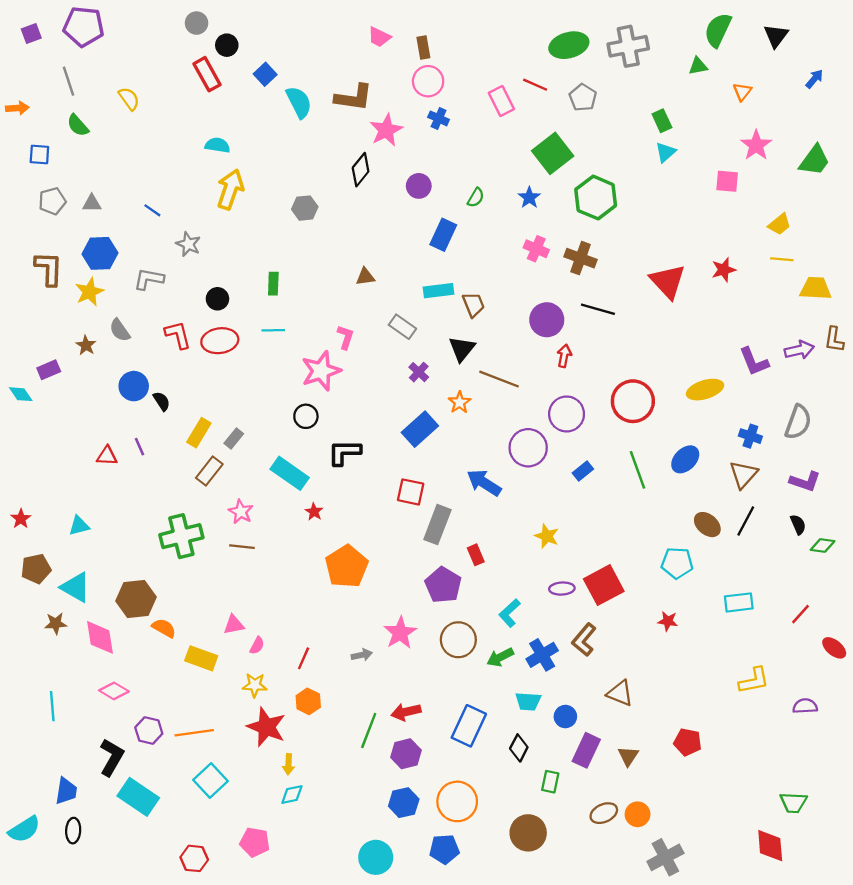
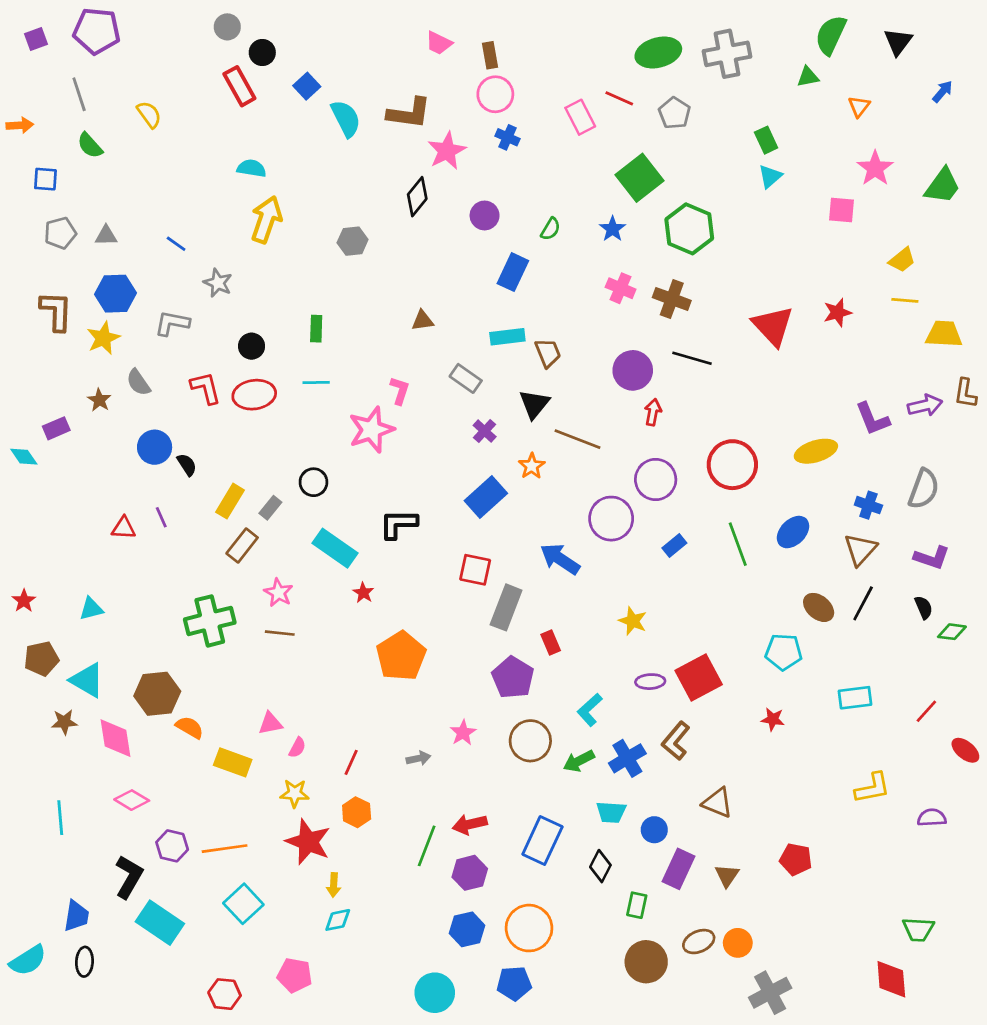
black circle: (306, 416) -> (313, 482), moved
pink star: (400, 633) -> (463, 733), size x0.7
brown circle: (528, 833) -> (646, 962), moved

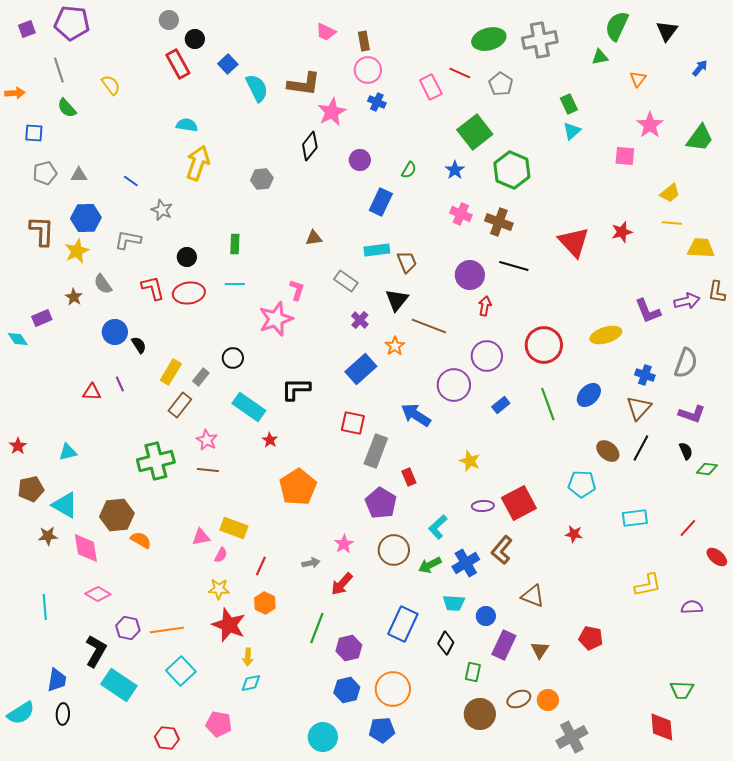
yellow rectangle: (233, 762) -> (234, 528), moved
red arrow: (470, 824) -> (342, 584), moved, turned -35

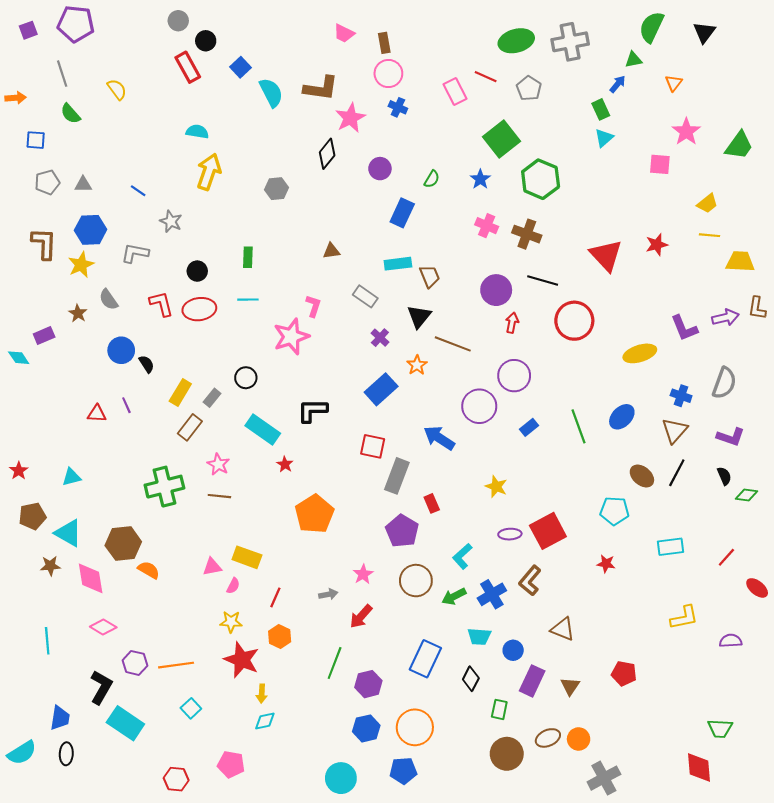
blue arrow: (700, 68) -> (618, 84), moved
red circle: (544, 345) -> (574, 321), moved
cyan square: (181, 671) -> (191, 708), size x0.7

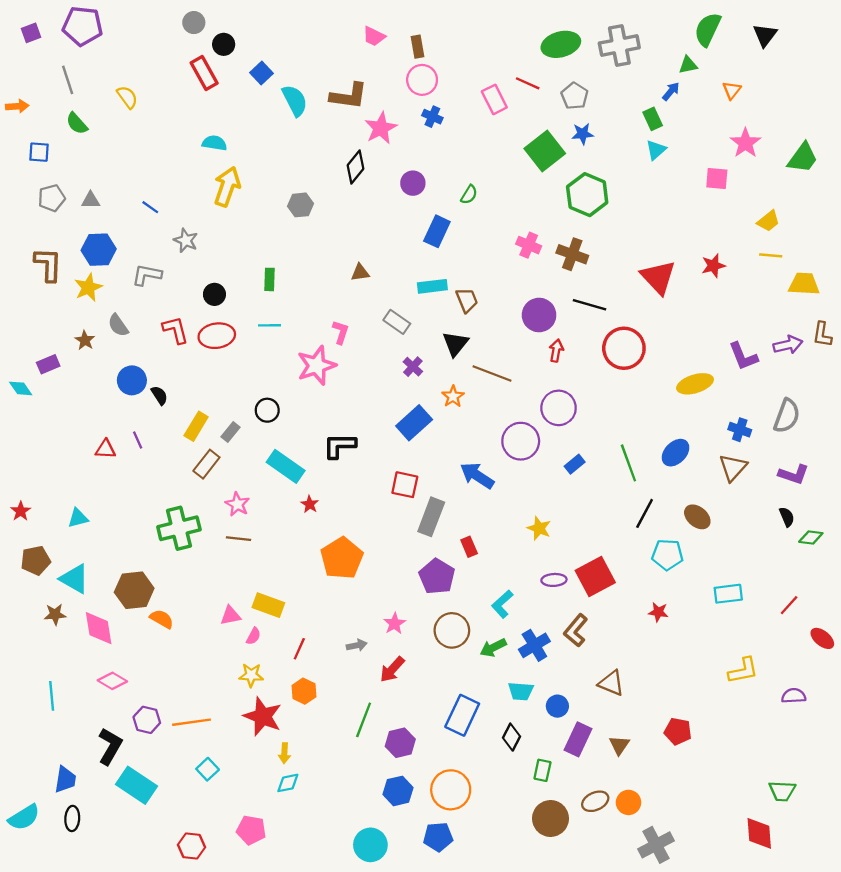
blue star: (480, 179) -> (583, 134), moved, turned 30
black line: (677, 473) -> (645, 513), moved

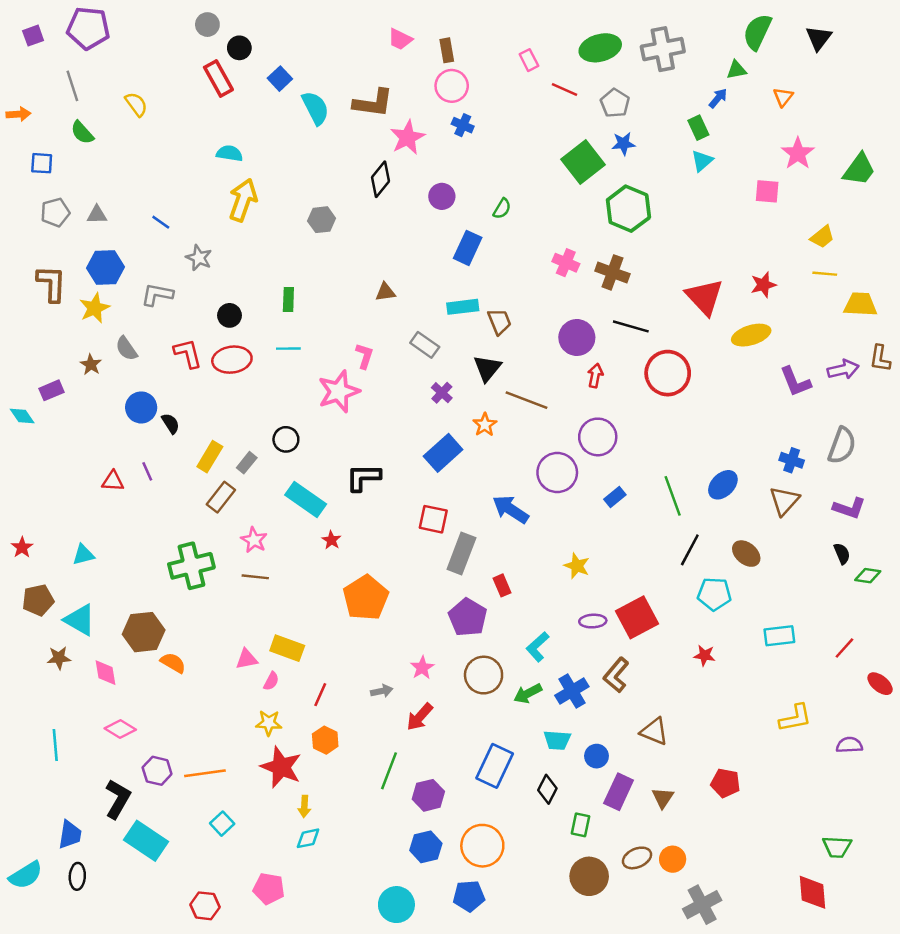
pink rectangle: (494, 99) -> (529, 60), moved, size x0.7
yellow ellipse: (695, 384) -> (751, 335), moved
pink diamond: (99, 628) -> (106, 673), size x0.7

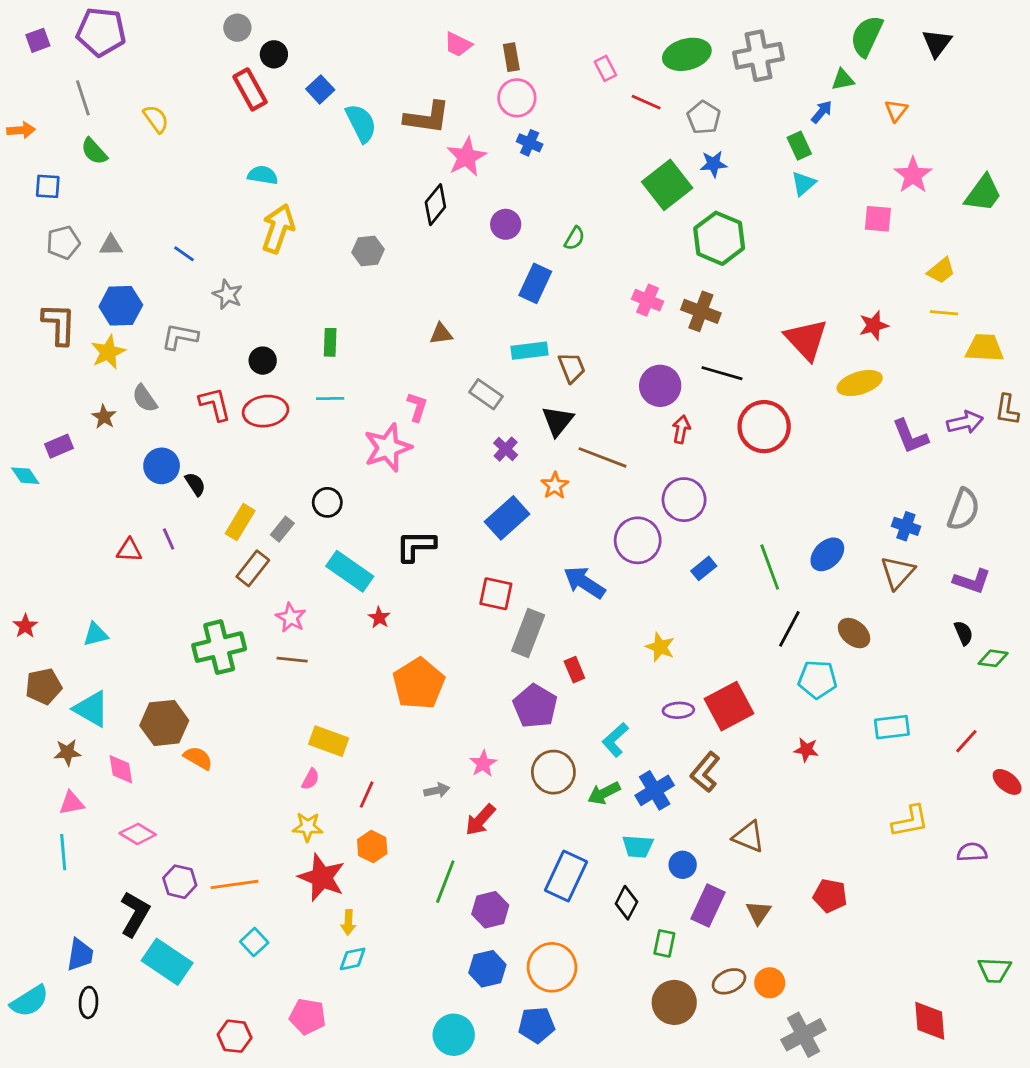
pink triangle: (247, 659) -> (72, 803), moved
green trapezoid: (837, 847) -> (994, 970), moved

